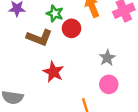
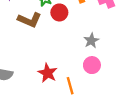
red star: (53, 72) -> (48, 73), moved

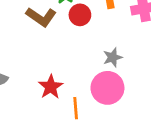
pink circle: (92, 65) -> (107, 88), size x1.5

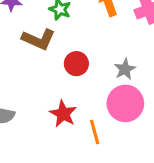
red circle: (80, 15) -> (76, 64), moved

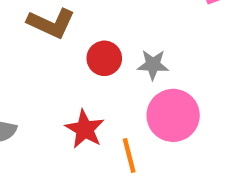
gray star: (125, 69) -> (153, 65), moved, turned 30

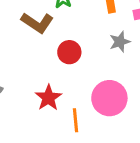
gray star: (153, 65) -> (120, 42), moved, turned -30

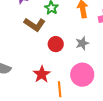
gray star: (120, 42) -> (82, 43), moved

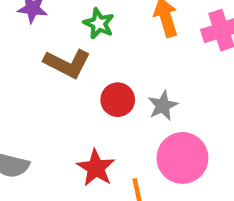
gray star: (82, 43) -> (163, 106), moved

